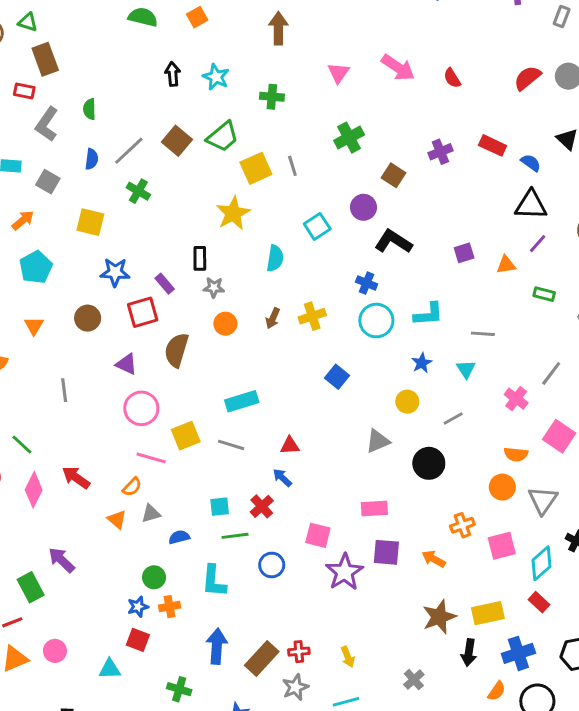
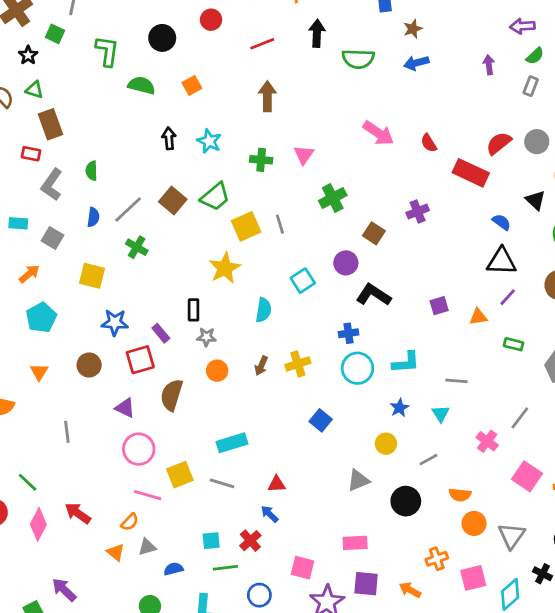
pink triangle: (338, 73) -> (304, 155), moved
red rectangle: (493, 145) -> (471, 173), moved, size x1.4
blue cross: (367, 283) -> (348, 333), turned -30
orange semicircle: (516, 454) -> (460, 495), moved

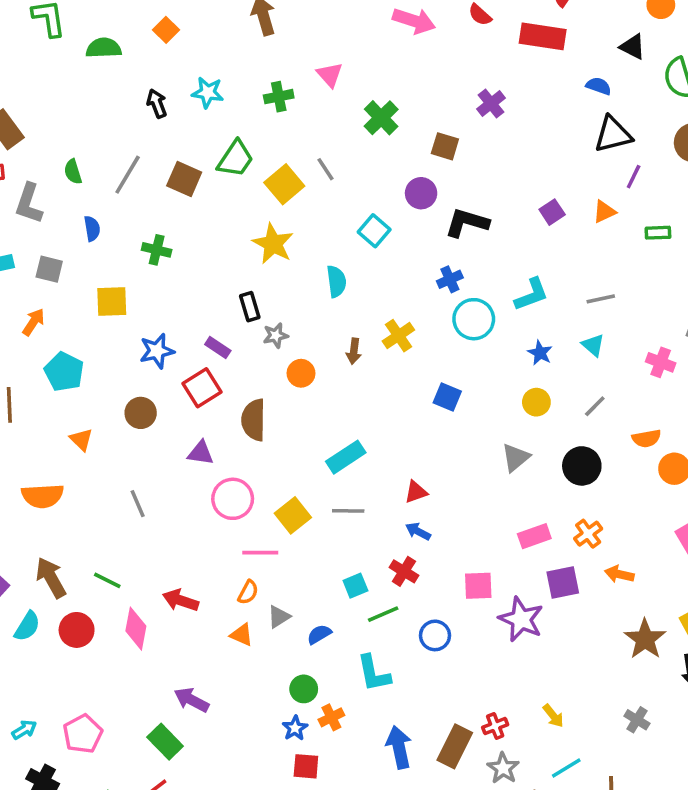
gray line: (128, 210) -> (128, 175), moved
orange cross: (437, 559) -> (588, 534), moved

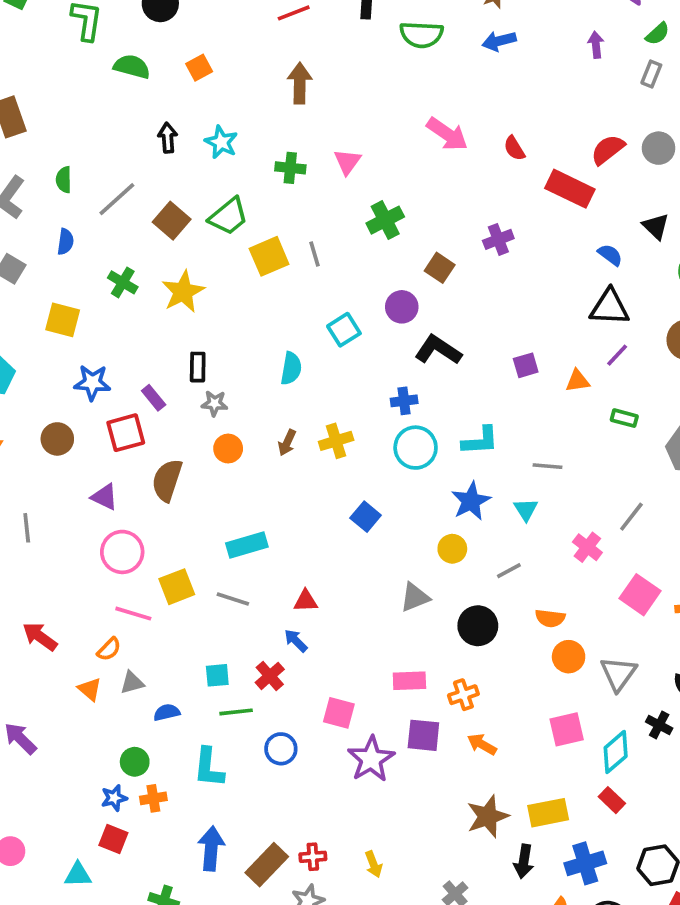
yellow star: (273, 244) -> (183, 292), moved
blue star: (540, 353) -> (471, 501), size x1.5

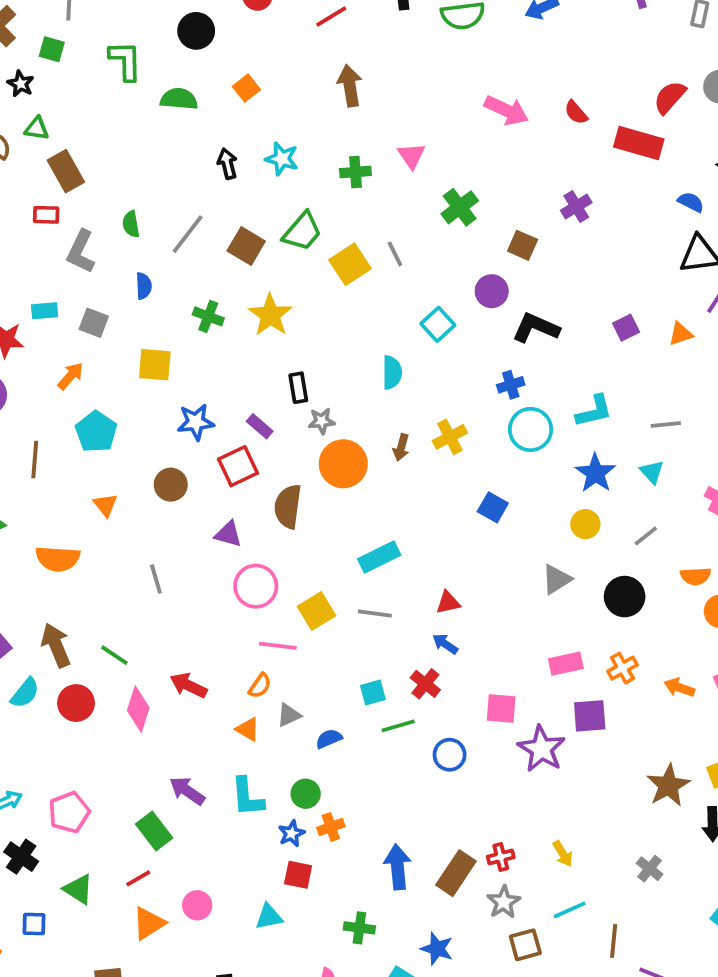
orange circle: (228, 449) -> (343, 464), size x1.6
orange arrow: (482, 744) -> (679, 687), moved
cyan L-shape: (209, 768) -> (247, 797), moved

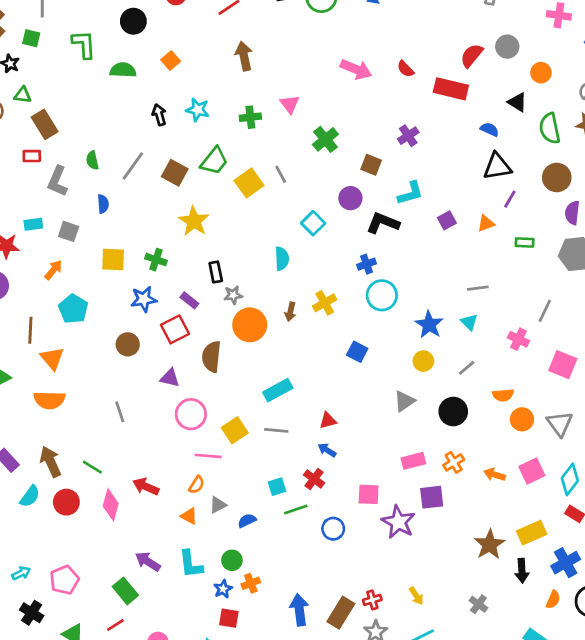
green cross: (208, 316) -> (156, 260), moved
cyan L-shape: (594, 411) -> (410, 193), moved
orange triangle: (105, 505) -> (52, 358), moved, size x1.4

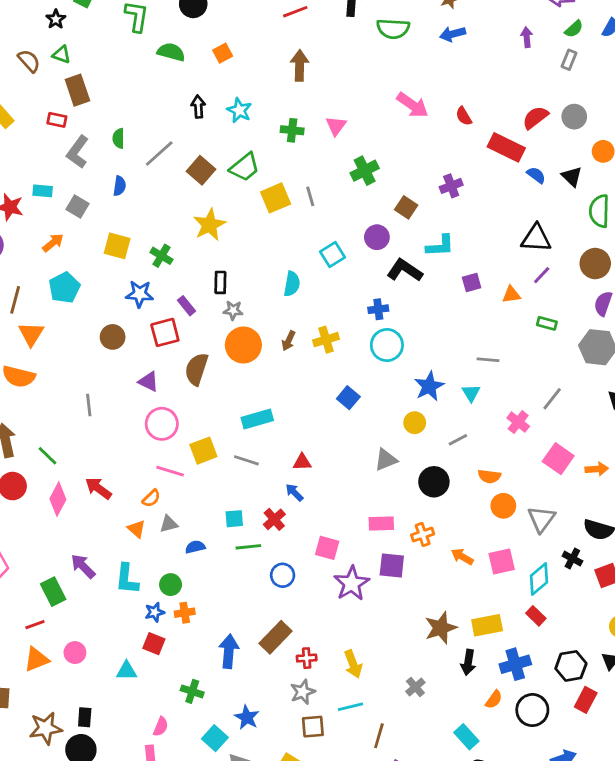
blue semicircle: (490, 129) -> (536, 175), moved
yellow arrow: (416, 596) -> (353, 664), size x1.4
brown rectangle: (341, 613) -> (276, 637), moved

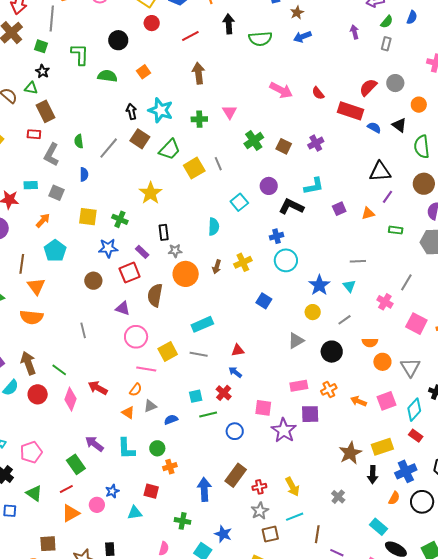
black star: (56, 19) -> (42, 71), moved
cyan star: (239, 110) -> (161, 110), size x1.4
brown square: (201, 170) -> (140, 139), moved
brown square: (406, 207) -> (284, 146), moved
blue star: (155, 612) -> (112, 491), moved

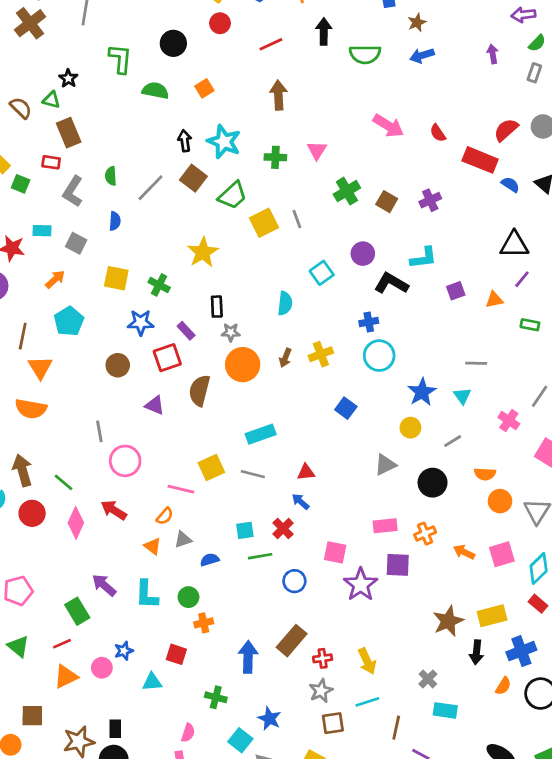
green square: (41, 46) -> (21, 184), moved
pink circle: (136, 337) -> (125, 461), moved
cyan rectangle: (378, 527) -> (445, 710), moved, turned -36

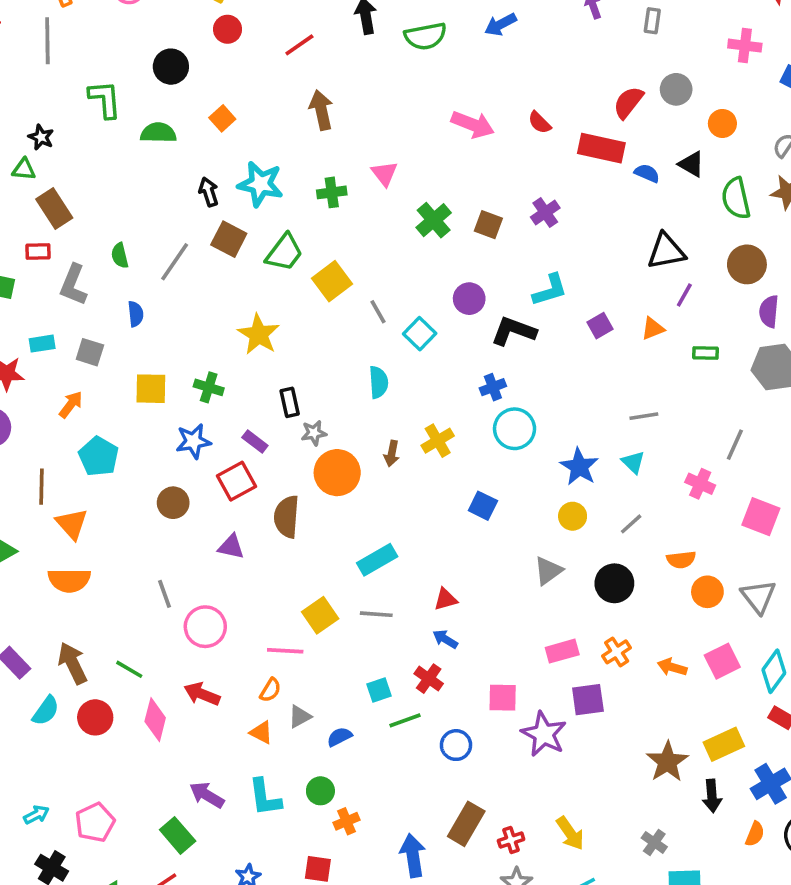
gray line: (297, 219) -> (378, 312), moved

